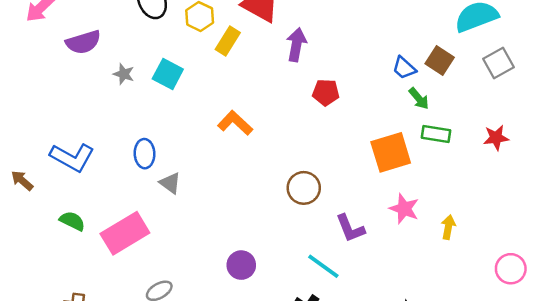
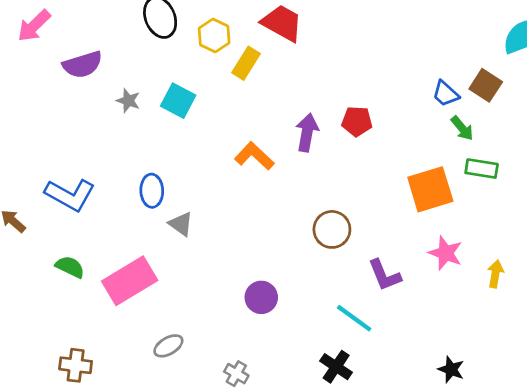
purple arrow: (296, 45) -> (307, 132), moved
purple circle: (241, 265) -> (261, 297), moved

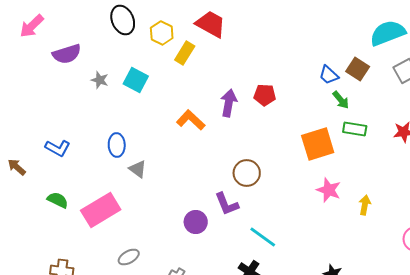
blue L-shape: (70, 195) -> (58, 148), size x0.7
purple L-shape: (385, 275) -> (227, 204), moved

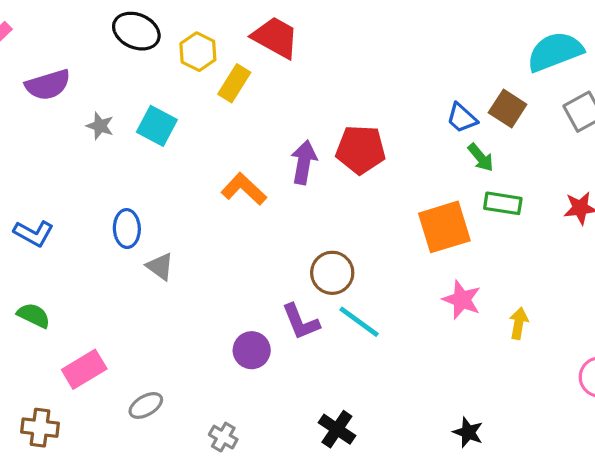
black ellipse: (123, 20) -> (136, 31), turned -44
red pentagon: (265, 95) -> (361, 150), size x1.4
pink rectangle: (101, 210) -> (84, 369), moved, size x0.7
cyan line: (263, 237) -> (359, 322), moved

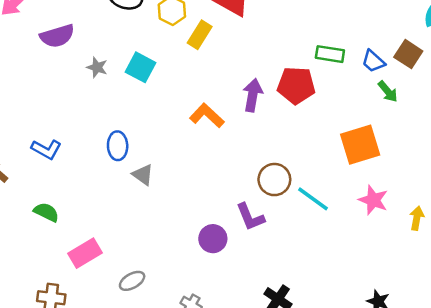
green rectangle: (503, 203) -> (330, 54), moved
cyan line: (359, 322) -> (313, 199), moved

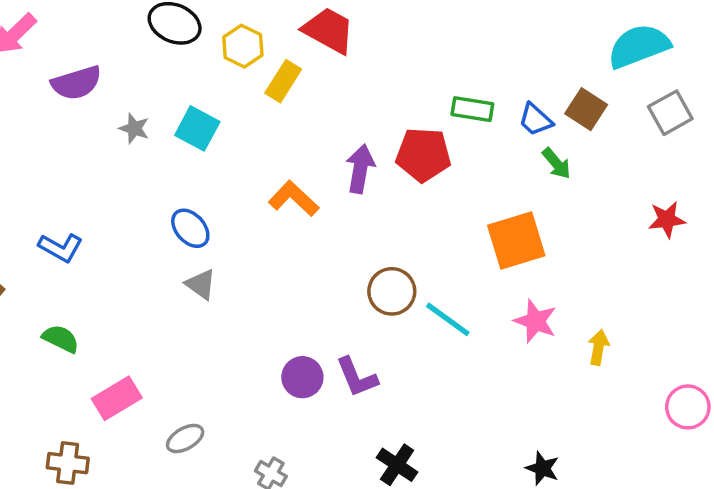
blue ellipse: (118, 146) -> (190, 228), moved, turned -40
purple L-shape: (250, 217) -> (357, 377), moved

